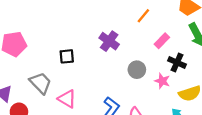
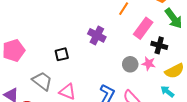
pink rectangle: (162, 41) -> (143, 28), size x1.5
gray circle: (137, 70) -> (130, 64), moved

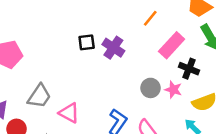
black square: (62, 54) -> (87, 42), moved
gray trapezoid: (42, 81) -> (39, 96), turned 80

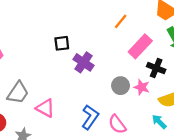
purple cross: (113, 48) -> (83, 62), moved

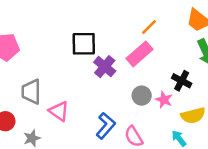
black square: (62, 43) -> (84, 44), size x1.5
pink rectangle: (140, 46) -> (140, 54), moved
gray trapezoid: (18, 93) -> (31, 92), turned 140

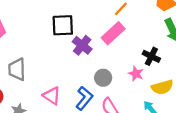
gray circle: (142, 96) -> (103, 78), moved
pink triangle: (59, 111) -> (52, 96), moved

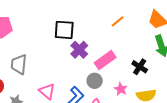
pink rectangle: (113, 33) -> (105, 60), moved
pink star: (136, 74) -> (121, 89), moved

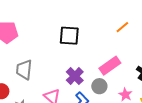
purple cross: (79, 50) -> (75, 76), moved

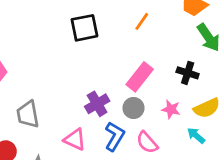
black square: (69, 36) -> (84, 28), moved
purple cross: (75, 76) -> (97, 104), turned 30

